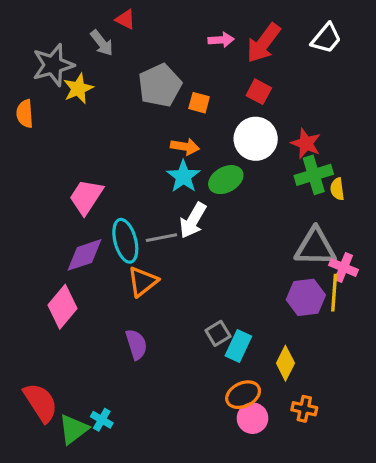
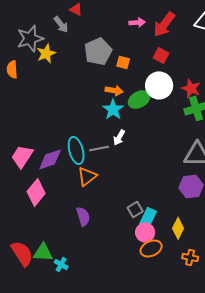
green ellipse: (226, 180) -> (139, 99), moved
pink trapezoid: (86, 197) -> (22, 156), moved
white arrow: (193, 220) -> (119, 137), size x0.7
pink circle: (252, 418) -> (145, 232), moved
green triangle: (74, 429) -> (43, 252), moved, turned 40

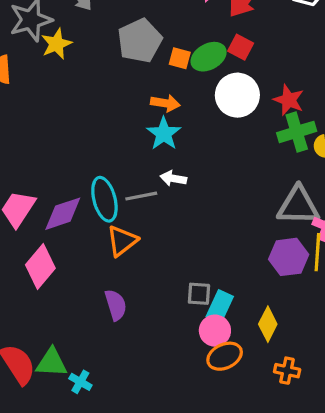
green ellipse: (139, 99) -> (209, 57), moved
white arrow: (119, 137) -> (173, 178), turned 70
gray square: (135, 209) -> (199, 294), turned 35

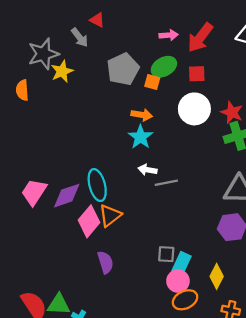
red square: (241, 47) -> (197, 74), turned -30
green ellipse: (209, 57) -> (164, 67), moved
gray line: (141, 196) -> (166, 183), moved
pink diamond: (40, 266) -> (89, 221), moved

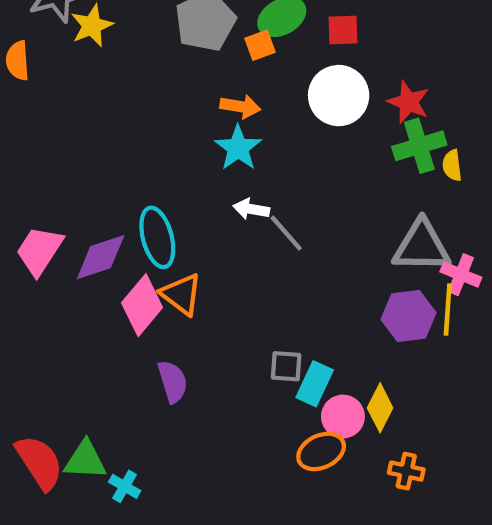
orange square: (152, 82) -> (260, 45), turned -35
gray line: (166, 183) -> (286, 233), turned 60
orange triangle: (110, 215) -> (181, 294), turned -45
pink circle: (178, 281) -> (343, 417), moved

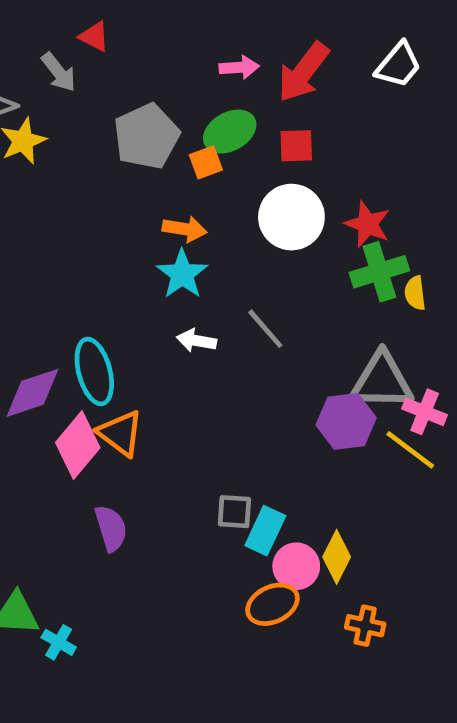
gray line: (286, 233) -> (265, 329), moved
yellow line: (448, 310) -> (410, 450), turned -57
purple hexagon: (408, 316) -> (346, 421), moved

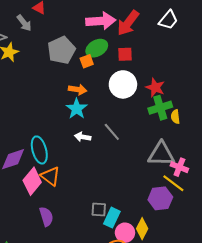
pink arrow: (239, 67) -> (101, 21), size x1.8
purple hexagon: (346, 421) -> (160, 198), moved

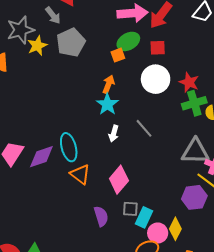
gray pentagon: (61, 50) -> (71, 42), moved
orange arrow: (78, 89) -> (108, 84), turned -78
white arrow: (83, 137) -> (114, 134), turned -84
pink diamond: (32, 181) -> (119, 180), moved
purple semicircle: (46, 217) -> (101, 216), moved

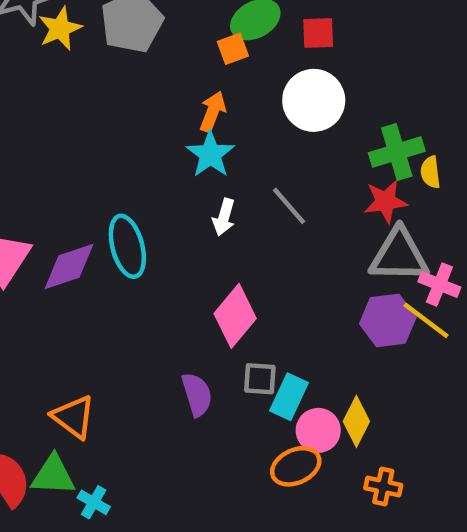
red star: (189, 82) -> (386, 201), moved, turned -30
orange triangle: (80, 174) -> (73, 417), moved
purple hexagon: (194, 197) -> (388, 320), moved

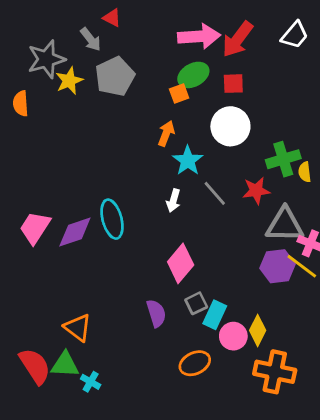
cyan star: (210, 154) -> (188, 161), moved
red star: (386, 201) -> (256, 191), moved
gray square: (260, 379) -> (196, 303), turned -30
orange ellipse: (296, 466) -> (195, 363), moved
orange cross: (383, 487) -> (275, 372), size x1.8

